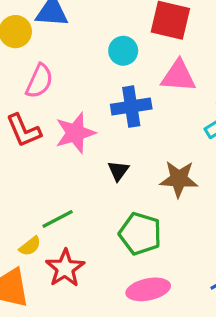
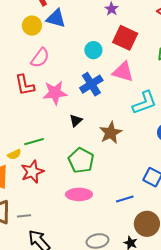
blue cross: (131, 107) -> (91, 84), turned -35
brown star: (179, 179) -> (111, 133), turned 30

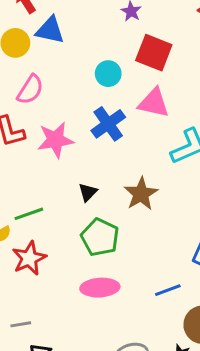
black triangle: (76, 121) -> (88, 192), moved

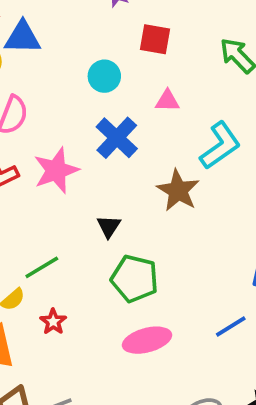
red square: (154, 53) -> (155, 39), size x0.7
pink triangle: (154, 103) -> (167, 101), size x0.6
brown star: (141, 194) -> (178, 191), moved
red star: (29, 258) -> (53, 322), size x0.6

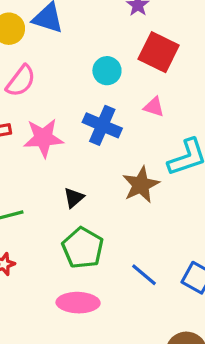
red square: (155, 39) -> (159, 52), size x1.4
blue cross: (117, 138) -> (102, 125), turned -36
blue line: (231, 326) -> (144, 275), moved, turned 56

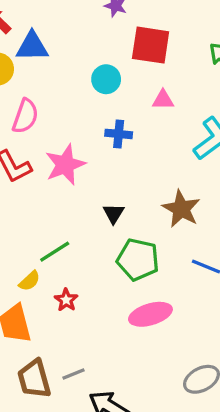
blue cross: (102, 125) -> (119, 134), size x0.7
brown star: (141, 185) -> (181, 209), moved

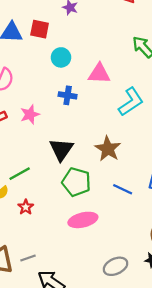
red square: (151, 45) -> (40, 29), moved, size x0.7
pink triangle: (163, 100) -> (99, 74), size x1.5
pink star: (65, 165) -> (30, 114), size x0.7
black triangle: (114, 213) -> (61, 150), size x1.6

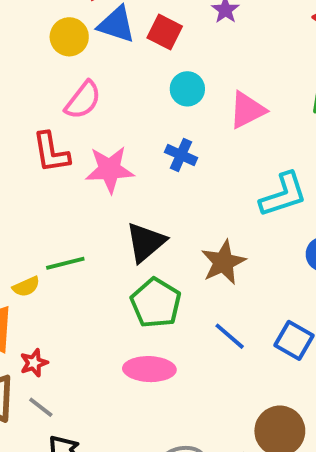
pink triangle: (99, 74) -> (247, 110), moved, turned -45
pink star: (30, 114) -> (110, 169), size x1.4
red star: (26, 207) -> (34, 363), moved
gray line: (28, 258) -> (41, 407), turned 42

